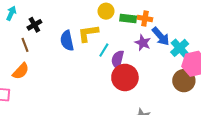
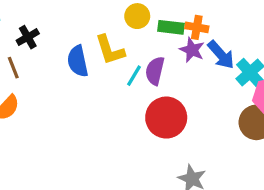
yellow L-shape: (88, 33) -> (110, 50), turned -100
purple star: (143, 43) -> (192, 50), moved
purple semicircle: (118, 60) -> (155, 71), moved

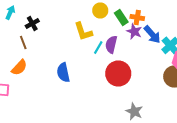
green rectangle: (171, 27) -> (121, 18), turned 49
blue semicircle: (78, 61) -> (63, 72), moved

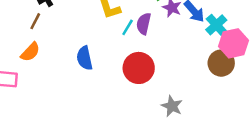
brown line: (23, 42) -> (35, 21), turned 48
red circle: (118, 74) -> (139, 68), moved

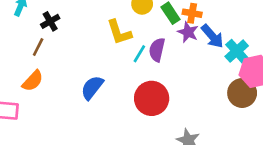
blue semicircle: (85, 58) -> (92, 88), turned 50

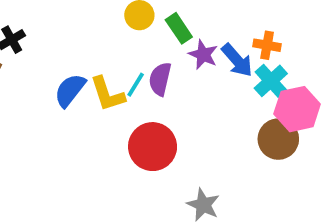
orange cross: (192, 13) -> (267, 45), moved
yellow L-shape: (119, 32) -> (107, 94), moved
blue semicircle: (92, 88) -> (70, 90), moved

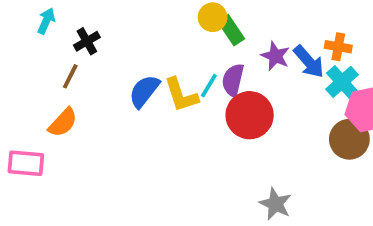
green rectangle: (179, 28) -> (231, 30), moved
red circle: (153, 147) -> (250, 115), moved

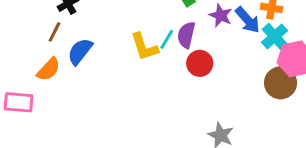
blue semicircle: (144, 91) -> (80, 51), moved
red circle: (250, 115) -> (200, 63), size x0.7

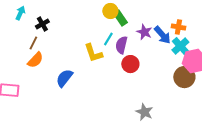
cyan line: (167, 39) -> (108, 39), moved
blue semicircle: (80, 51) -> (64, 78), moved
orange semicircle: (49, 69) -> (35, 60), moved

